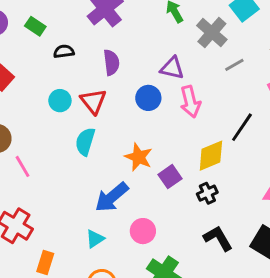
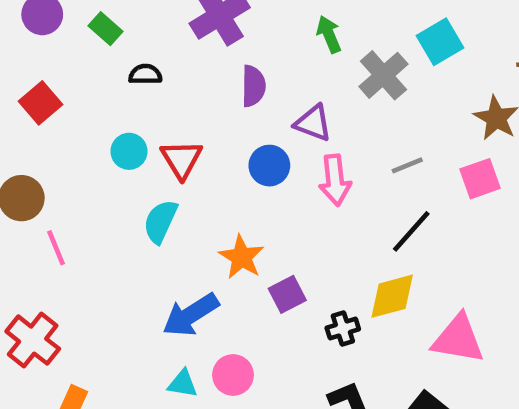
purple semicircle: (111, 62) -> (253, 86), moved
gray line: (234, 65) -> (407, 165), moved
yellow diamond: (211, 156) -> (392, 296), moved
cyan triangle: (95, 239) -> (183, 384), moved, turned 36

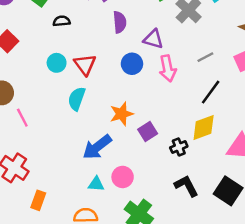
orange star: (241, 257) -> (121, 114), turned 30

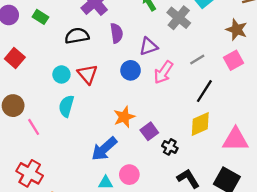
black semicircle: (62, 21) -> (77, 36), moved, size x1.5
purple triangle: (153, 39) -> (148, 46), turned -30
pink arrow: (168, 68) -> (163, 72), turned 50
cyan semicircle: (77, 99) -> (66, 106), moved
black cross: (179, 147) -> (170, 147), moved, turned -35

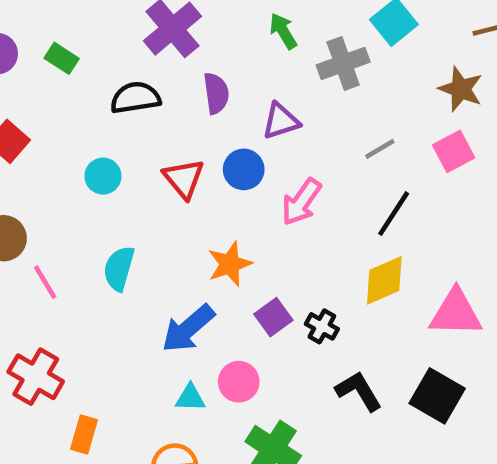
gray cross: (179, 18) -> (343, 63), turned 30
pink arrow: (163, 72) -> (301, 202), moved
red triangle: (88, 74) -> (184, 179), moved
cyan semicircle: (66, 106) -> (119, 268), moved
purple square: (149, 131) -> (273, 317), moved

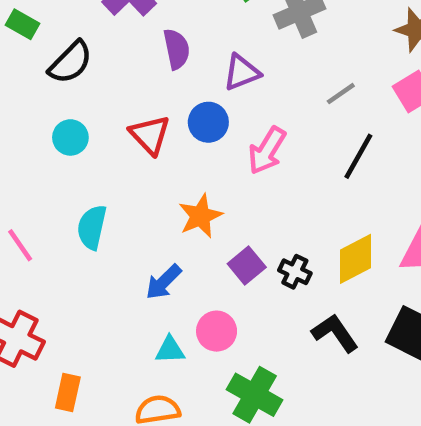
black semicircle: (135, 98) -> (70, 62), moved, turned 147
yellow diamond: (384, 280) -> (356, 259), moved
blue arrow: (188, 329) -> (163, 282), size x0.7

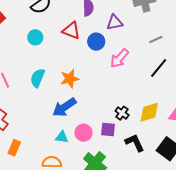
red triangle: (150, 135) -> (71, 31), moved, turned -36
orange star: (200, 216) -> (70, 79), moved
purple square: (247, 266) -> (108, 130), moved, turned 35
blue arrow: (163, 282) -> (64, 107), size x1.4

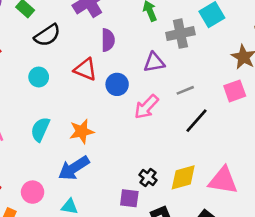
purple triangle: (115, 23) -> (154, 62), moved
gray line: (156, 39) -> (185, 90), moved
pink circle: (83, 133) -> (33, 192), moved

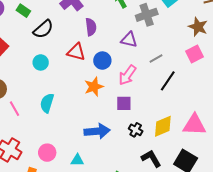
purple triangle: (154, 62) -> (129, 40), turned 30
orange star: (82, 131) -> (94, 87), moved
blue arrow: (74, 168) -> (97, 131), moved, turned -145
purple square: (129, 198) -> (124, 103), moved

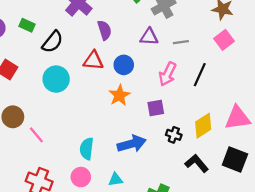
gray line: (156, 58) -> (181, 42), moved, turned 32
cyan circle: (41, 62) -> (56, 79), size x1.5
pink arrow: (127, 75) -> (168, 74), moved
cyan semicircle: (47, 103) -> (87, 149), moved

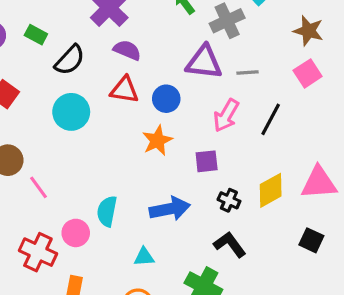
purple semicircle: (104, 30) -> (127, 50), moved, turned -54
purple triangle: (149, 37) -> (204, 62), size x1.4
black square: (235, 160) -> (311, 240), size x0.7
black L-shape: (197, 163) -> (230, 244), moved
pink circle: (81, 177) -> (76, 233), moved

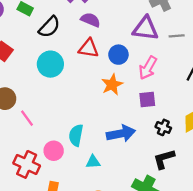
pink arrow: (226, 115) -> (148, 68), moved
black L-shape: (230, 244) -> (164, 159), turned -70
cyan triangle: (144, 257) -> (93, 162), moved

